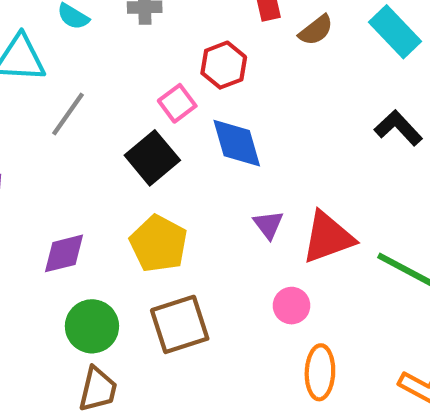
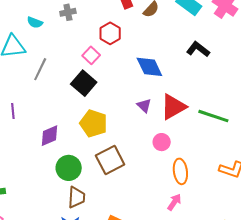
blue diamond: (237, 143) -> (149, 67), moved

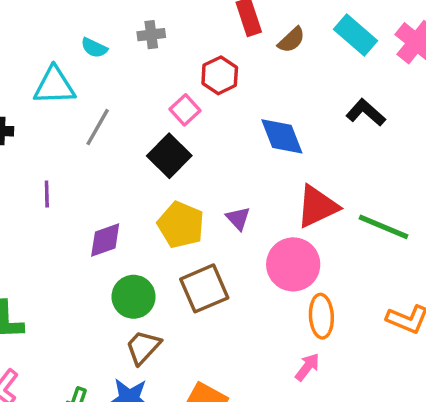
purple triangle: (144, 106) -> (238, 218), moved
pink circle: (162, 142) -> (293, 264), size x1.8
brown trapezoid: (76, 197) -> (143, 347), turned -145

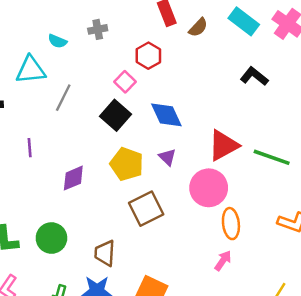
blue diamond: (282, 136) -> (166, 115), moved
green circle: (134, 297) -> (51, 238), moved
brown trapezoid: (143, 347) -> (105, 253), turned -36

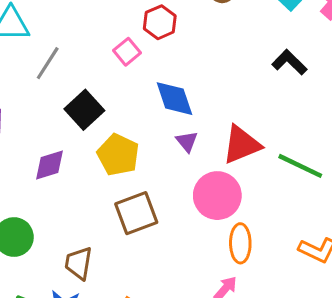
black square: (116, 115) -> (84, 110), moved
purple triangle: (167, 157) -> (187, 141), moved

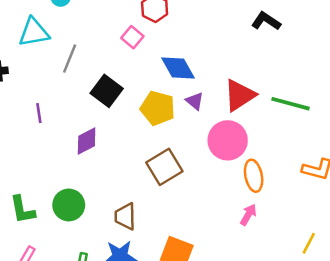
yellow pentagon: (118, 155) -> (158, 108), moved

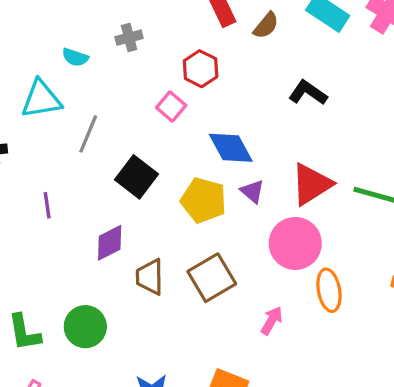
black L-shape: (266, 21) -> (308, 93), moved
pink arrow: (248, 215) -> (272, 321), moved
brown trapezoid: (125, 216) -> (150, 277), moved

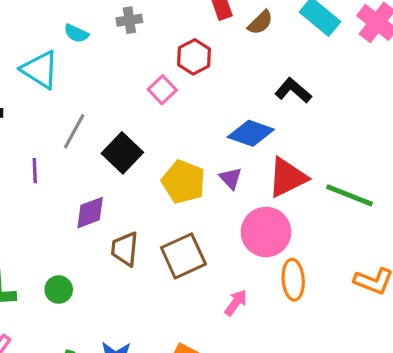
cyan triangle: (41, 99) -> (40, 70), turned 36
gray line: (88, 134) -> (74, 131), moved
blue diamond: (231, 148) -> (251, 133), moved, turned -48
green circle: (85, 327) -> (59, 290), size x0.7

